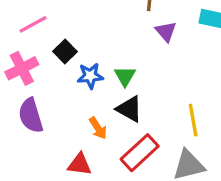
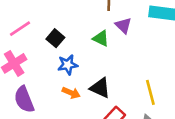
black square: (65, 51) -> (55, 38), moved
green triangle: (125, 76) -> (101, 38), moved, turned -30
orange arrow: (98, 128) -> (71, 93), moved, turned -30

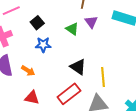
black triangle: (100, 88) -> (78, 67), moved
orange arrow: (71, 93) -> (28, 71), moved

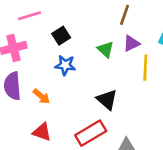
purple triangle: (91, 22) -> (131, 43), turned 32
yellow line: (103, 77) -> (145, 68), moved

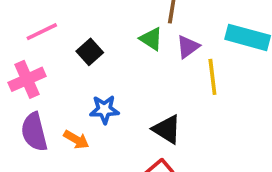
green triangle: (106, 49) -> (151, 39), moved
blue star: (65, 65) -> (104, 110), moved

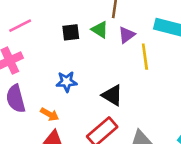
black square: (90, 52) -> (71, 32), moved, turned 36
orange arrow: (76, 140) -> (50, 114), moved

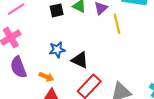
black triangle: (112, 95) -> (80, 60), moved

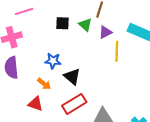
orange arrow: (46, 77) -> (44, 84), moved

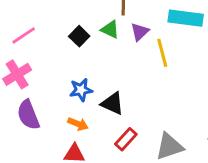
black square: (62, 23) -> (79, 36), turned -32
red rectangle: (74, 104) -> (126, 139), size x0.7

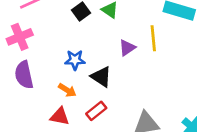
purple triangle: (140, 32) -> (127, 48), moved
red rectangle: (126, 139) -> (96, 111), moved

